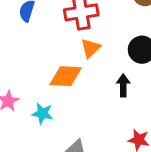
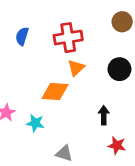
black arrow: (123, 85) -> (104, 115), moved

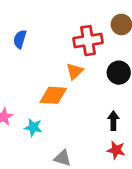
red cross: (68, 38) -> (88, 41), moved
black arrow: (104, 115) -> (113, 121), moved

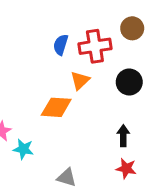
blue semicircle: (20, 39) -> (61, 45), moved
cyan star: (33, 127) -> (23, 149), moved

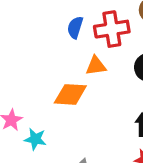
orange triangle: (80, 81) -> (96, 66), turned 36

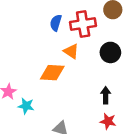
orange triangle: (96, 66) -> (71, 51), turned 42

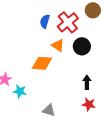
red cross: (83, 24) -> (68, 22), turned -30
black circle: (110, 52) -> (82, 46), moved

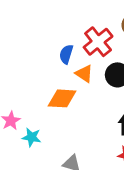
blue semicircle: (45, 21) -> (66, 54), moved

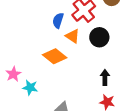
orange diamond: (62, 98) -> (55, 56), turned 35

